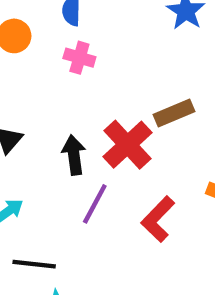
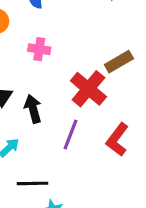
pink cross: (79, 58) -> (39, 49), moved
black arrow: (74, 155) -> (33, 109), moved

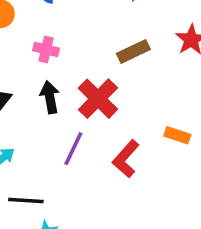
brown rectangle: (119, 62) -> (133, 51), moved
black arrow: (33, 109) -> (50, 97), moved

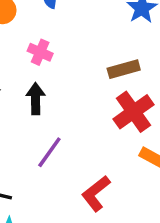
red cross: (98, 99) -> (133, 112), moved
red L-shape: (126, 159) -> (96, 193), moved

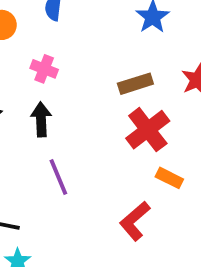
purple line: (49, 152) -> (58, 177), turned -56
red L-shape: (96, 193) -> (135, 221), moved

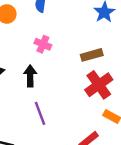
pink cross: (44, 69) -> (43, 44), moved

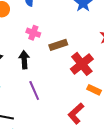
brown rectangle: (92, 55) -> (58, 45), moved

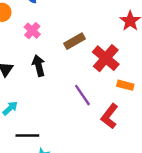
pink cross: (33, 33) -> (32, 31), moved, turned 32
purple line: (34, 91) -> (82, 95), moved

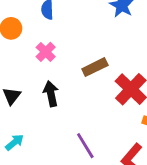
purple line: (82, 95) -> (85, 146), moved

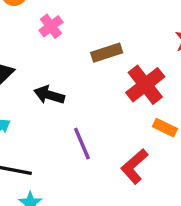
black arrow: (51, 94) -> (49, 95), moved, turned -70

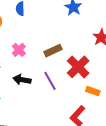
pink cross: (51, 26) -> (19, 50), moved
purple line: (82, 144) -> (50, 81), moved

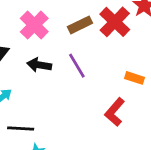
pink cross: (19, 50) -> (34, 25), size x1.5
red cross: (78, 67) -> (115, 22), moved

